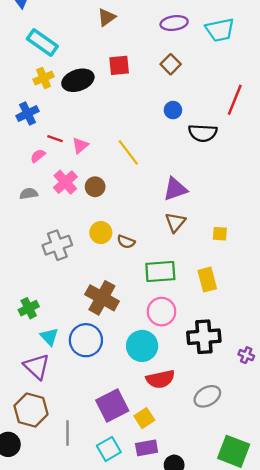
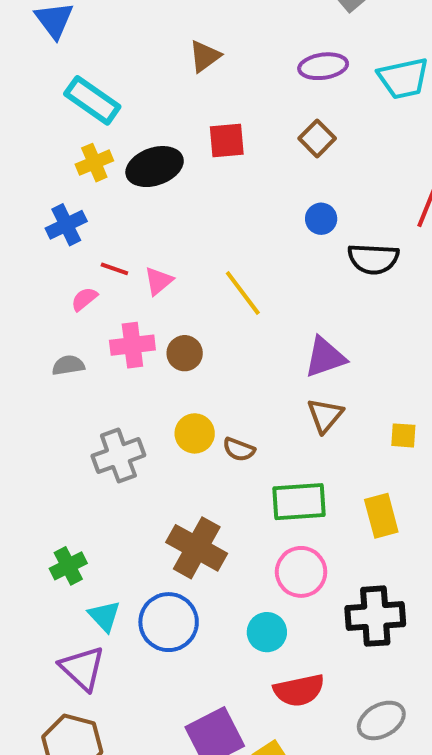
pink cross: (65, 182) -> (132, 345), turned 35
cyan circle: (142, 346) -> (267, 632), size x0.7

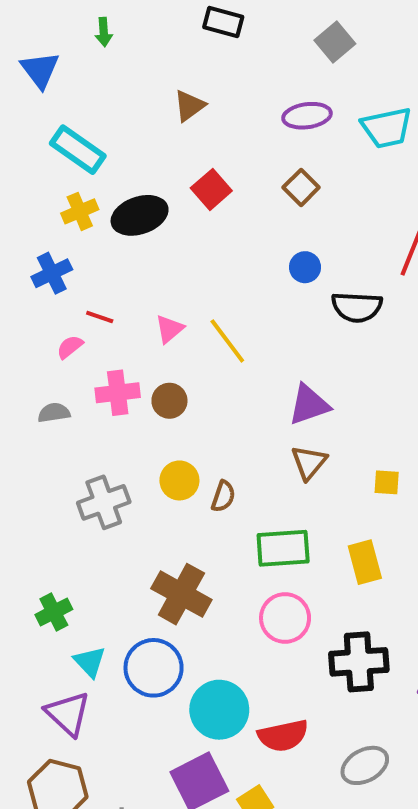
red square: (227, 140) -> (211, 189), turned -36
pink triangle: (159, 281) -> (169, 329), moved
brown semicircle: (239, 450) -> (223, 496), turned -92
cyan circle: (267, 632) -> (219, 710), moved, size x1.5

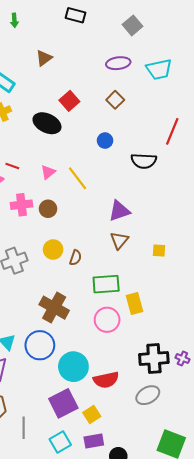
brown triangle: (189, 106) -> (44, 58), moved
black ellipse: (140, 215) -> (47, 123), moved, turned 44
blue circle: (305, 267) -> (105, 141), moved
yellow rectangle: (365, 562) -> (135, 303), moved
black cross: (359, 662) -> (154, 358), moved

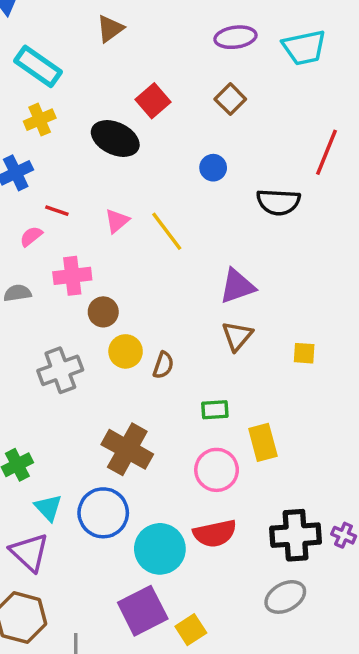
brown circle: (48, 209) -> (103, 312), moved
green rectangle: (106, 284) -> (215, 410), size x0.6
red semicircle: (106, 380) -> (215, 533), moved

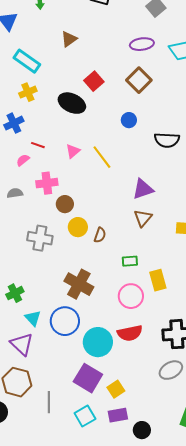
brown square: (230, 99) -> (139, 80), size x1.4
gray cross: (60, 370) -> (40, 238), turned 30
purple square: (143, 611) -> (88, 378), turned -32

